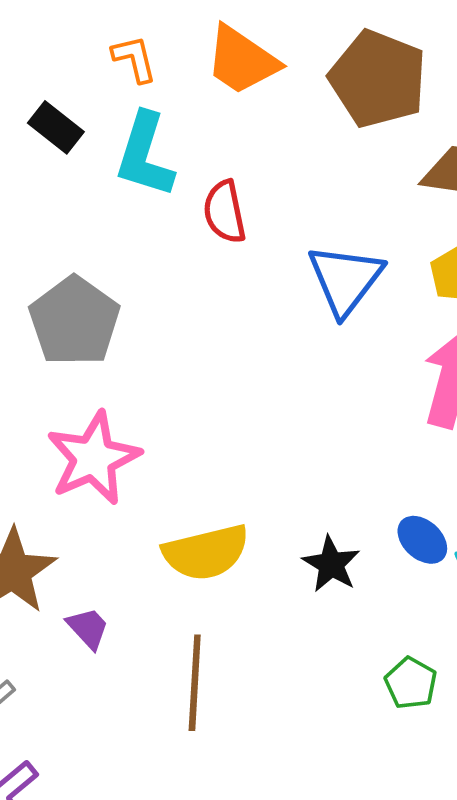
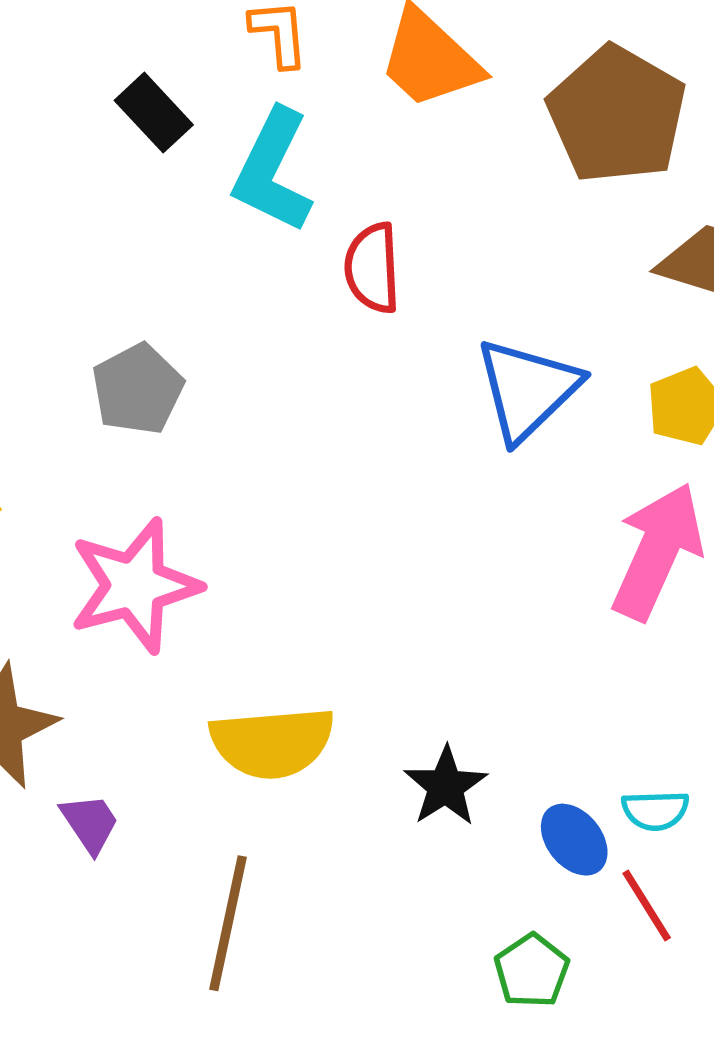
gray pentagon: (74, 321) -> (138, 389), size x0.7
blue ellipse: (422, 540) -> (574, 840), moved

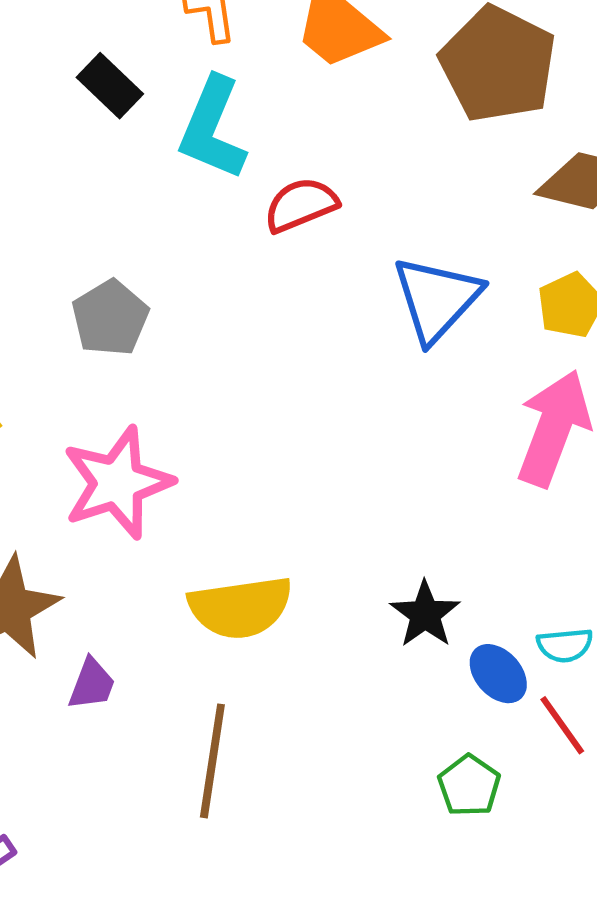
red semicircle: (372, 268) -> (301, 205), turned 74
black star: (446, 786) -> (425, 614), moved
purple trapezoid: (90, 823) -> (92, 684), turned 58

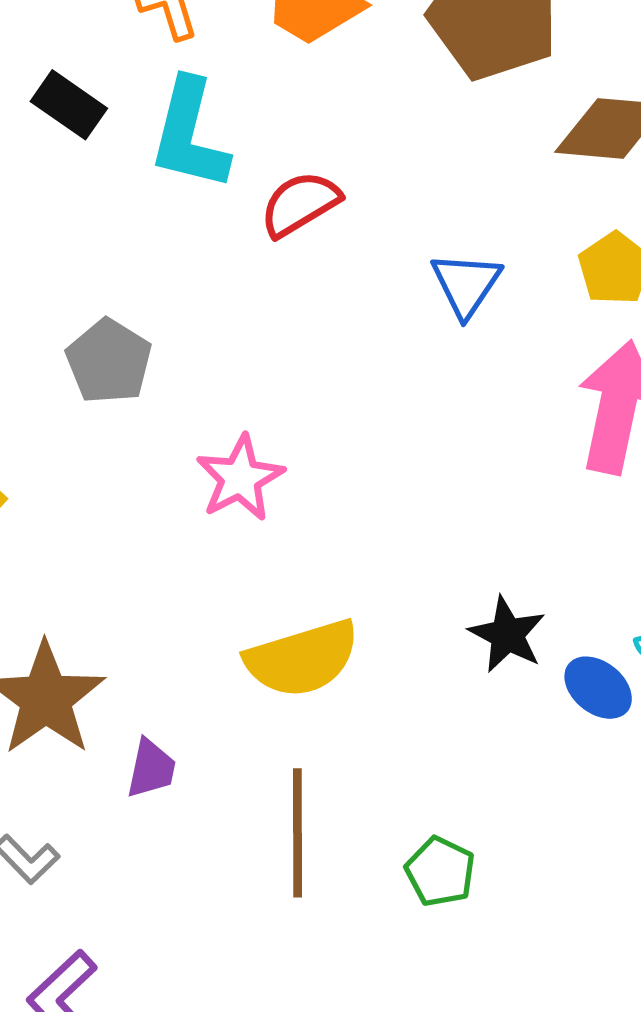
blue triangle: (437, 299) -> (466, 284), size x0.7
pink star: (117, 483) -> (240, 478), moved, size x0.7
green pentagon: (469, 786) -> (440, 872), moved

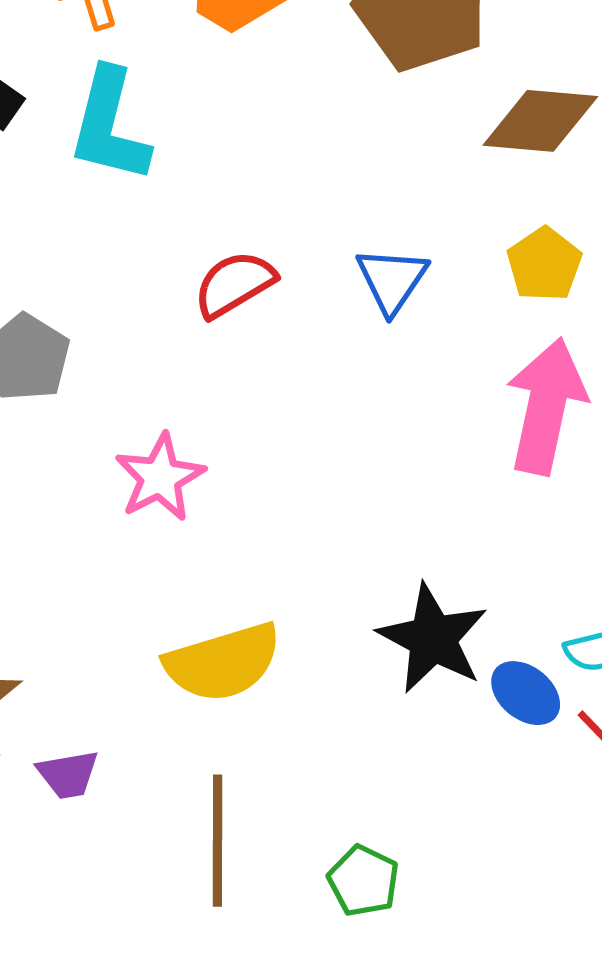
red semicircle: (300, 204) -> (234, 284), moved
black star: (507, 635) -> (433, 638), size x1.4
purple trapezoid: (151, 769) -> (68, 774), turned 68

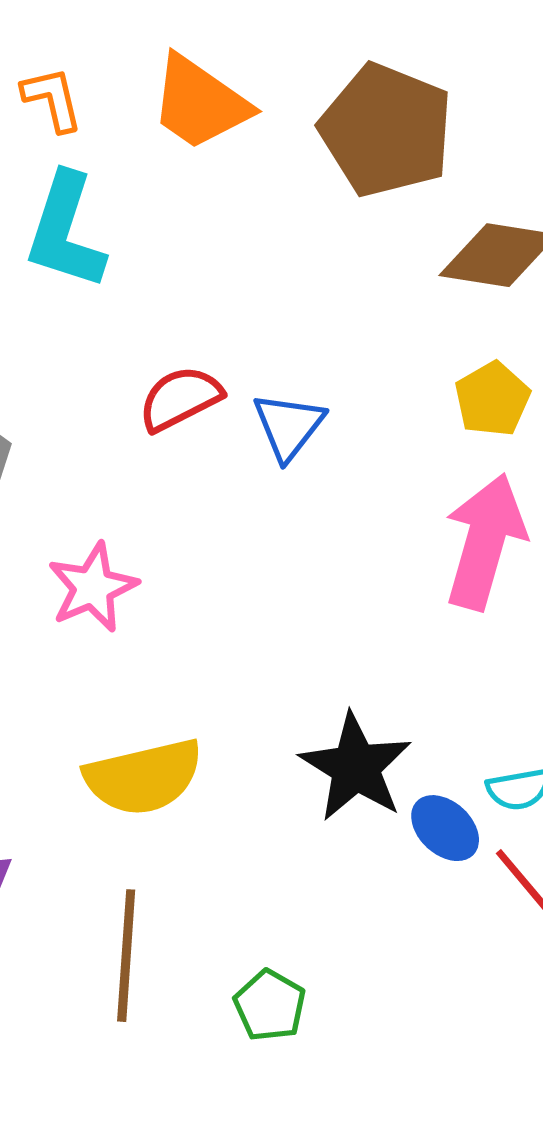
blue triangle: (392, 280) -> (289, 426), moved

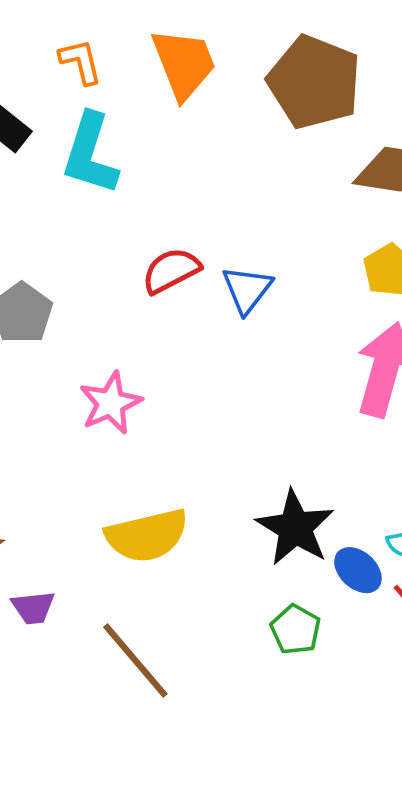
orange trapezoid: (200, 103) -> (184, 64), turned -146
brown line: (126, 956) -> (135, 660), turned -44
green pentagon: (270, 1006) -> (296, 630), moved

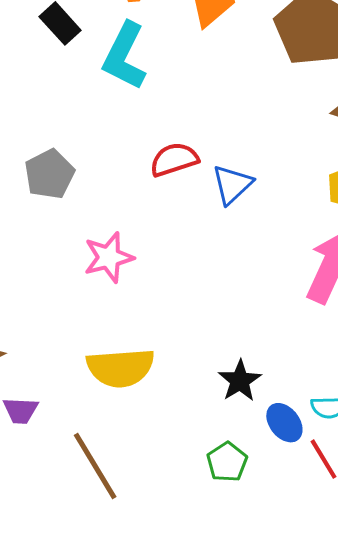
black star: (295, 528) -> (240, 381), size x0.7

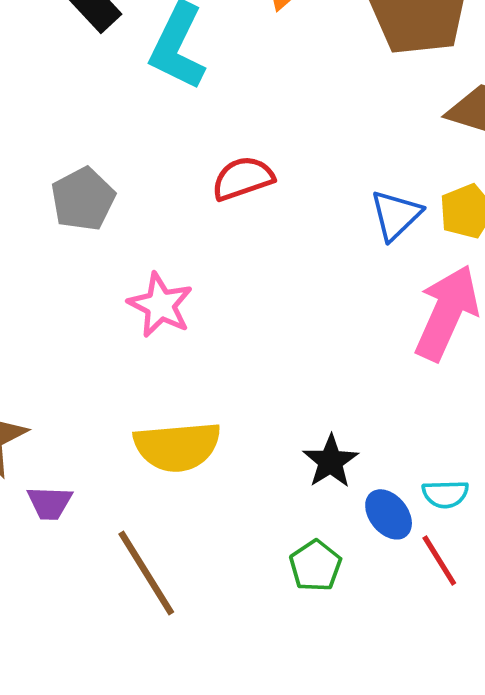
blue triangle: (232, 184) -> (396, 215), moved
pink star: (109, 257) -> (160, 305), turned -30

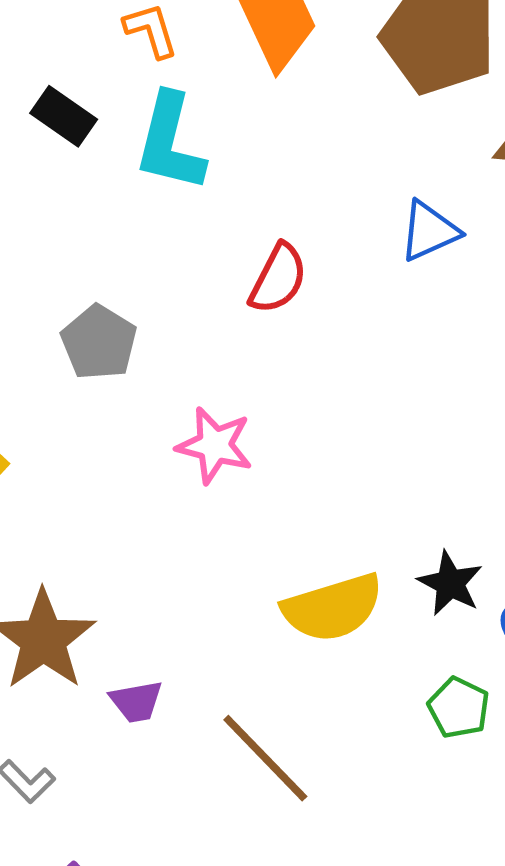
red semicircle: (243, 178) -> (278, 279), turned 148
blue triangle: (396, 215) -> (429, 231), moved, turned 32
yellow semicircle: (177, 446) -> (333, 608), moved

